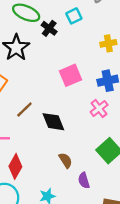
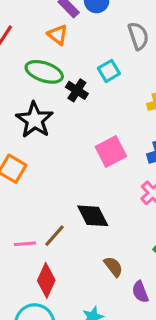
brown line: (24, 110) -> (54, 236), moved

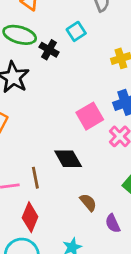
pink square: (111, 151) -> (90, 116), moved
brown line: (54, 236) -> (35, 178), turned -50

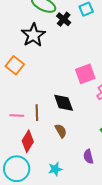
brown semicircle: (88, 202) -> (61, 131), moved

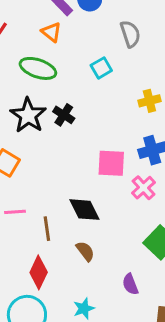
black cross: (64, 19) -> (64, 115), moved
pink square: (85, 74) -> (111, 163), turned 30
pink line: (17, 115) -> (15, 212), moved

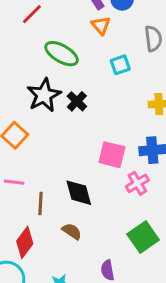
orange triangle: (51, 32) -> (101, 25), moved
brown semicircle: (85, 251) -> (72, 231), turned -30

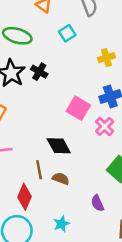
pink square: (112, 155) -> (78, 108), turned 30
brown line: (40, 203) -> (39, 170), moved

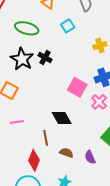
brown semicircle: (61, 179) -> (66, 153), moved
purple semicircle: (97, 203) -> (90, 157), moved

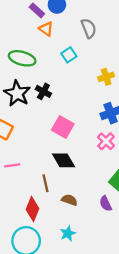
pink square: (77, 87) -> (63, 127), moved
purple semicircle: (90, 157) -> (106, 204), moved

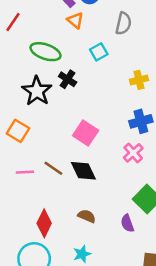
gray semicircle: (89, 28) -> (123, 23), turned 30
black cross: (43, 91) -> (68, 79), moved
brown line: (45, 183) -> (53, 168), moved, turned -48

